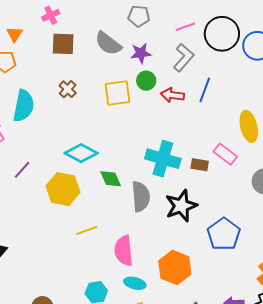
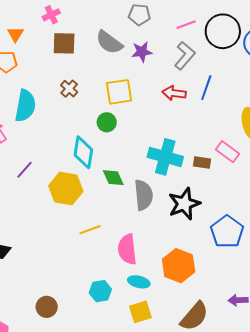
green circle: (146, 81) -> (107, 122), moved
cyan diamond: (81, 153) -> (83, 152), turned 72

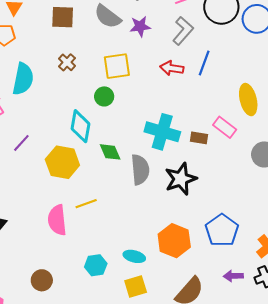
blue pentagon: (227, 232) -> (222, 230), moved
pink semicircle: (127, 249) -> (57, 220), moved

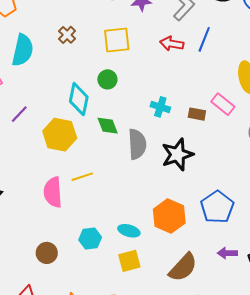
green circle: (104, 96) -> (107, 79), moved
cyan cross: (162, 132) -> (160, 107), size x0.6
brown circle: (42, 280) -> (47, 253), moved

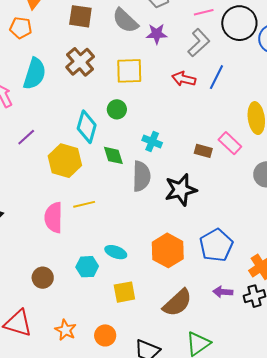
brown cross: (67, 35) -> (80, 62), size x1.6
cyan cross: (160, 107) -> (152, 142), moved
cyan ellipse: (129, 231) -> (116, 252), moved

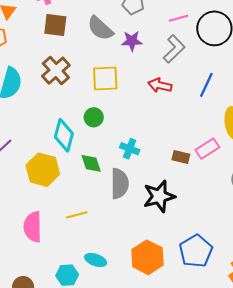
blue line: (216, 77) -> (206, 85), moved
pink rectangle: (230, 143) -> (207, 149), turned -75
yellow line: (84, 204) -> (77, 215), moved

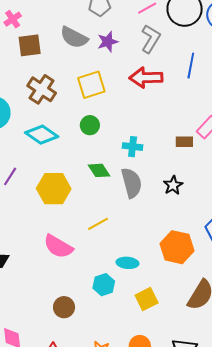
red arrow: (160, 85) -> (146, 78), size x1.4
cyan diamond: (64, 135) -> (42, 135), moved, turned -56
black star: (159, 196) -> (173, 185), size x0.6
pink semicircle: (33, 227) -> (58, 246), turned -44

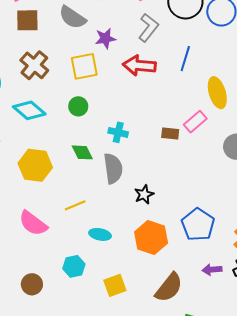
purple star: (108, 42) -> (105, 38), moved
black star: (173, 185) -> (144, 195), moved
cyan ellipse: (127, 263) -> (100, 234), moved

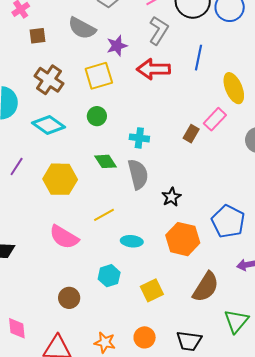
brown square: (27, 20) -> (37, 36), size x0.7
brown rectangle: (170, 134) -> (191, 134), turned -60

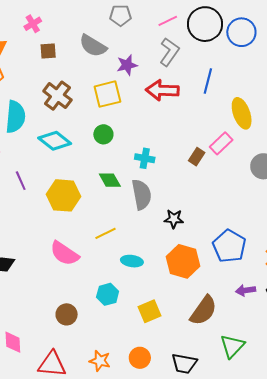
purple line: (17, 166) -> (21, 181), turned -60
black star: (171, 197) -> (174, 219), turned 30

